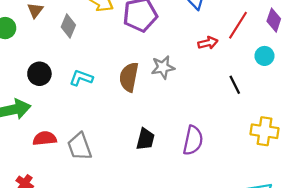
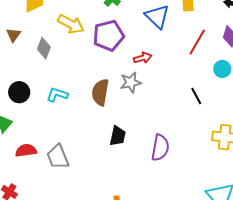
red arrow: (208, 43) -> (143, 58), moved
black trapezoid: (145, 139) -> (118, 136), moved

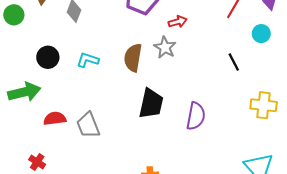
gray star: (131, 82) -> (165, 47), turned -30
black trapezoid: (118, 136) -> (151, 104), size x1.4

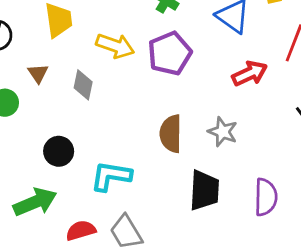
red arrow: (178, 22) -> (250, 73), moved, size x1.4
gray star: (165, 47) -> (223, 132), moved
cyan L-shape: (88, 60) -> (111, 176), moved, size x1.4

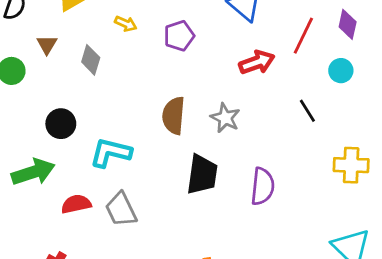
yellow arrow: (115, 46) -> (126, 24), size x0.6
purple pentagon: (170, 53) -> (179, 36), size x0.7

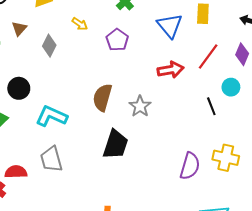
purple pentagon: (179, 36) -> (117, 40), turned -30
black line: (307, 111) -> (211, 106), moved
purple semicircle: (263, 186) -> (190, 166), moved
red semicircle: (76, 204) -> (16, 172), moved

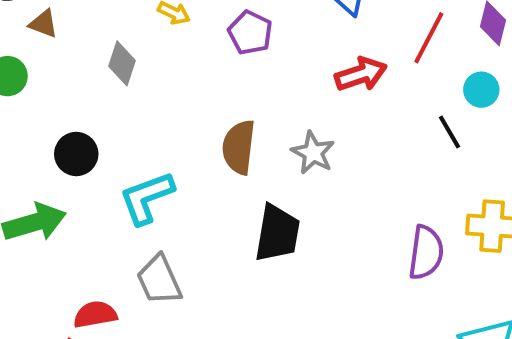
brown triangle: (19, 29) -> (43, 24), moved, turned -42
cyan L-shape: (51, 116) -> (147, 198), turned -36

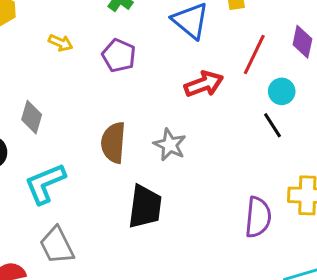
gray diamond: (122, 63) -> (32, 117), moved
cyan circle: (481, 90) -> (282, 91), moved

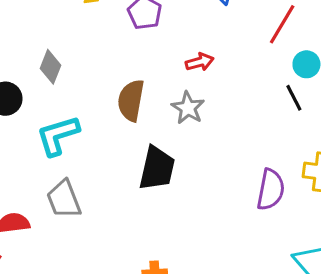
red arrow: (204, 84) -> (200, 62), moved, size x0.7

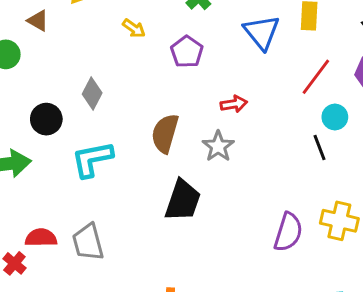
gray trapezoid: (64, 199) -> (88, 242), moved

